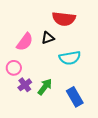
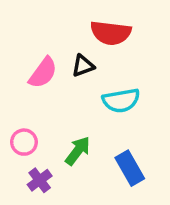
pink circle: (14, 68) -> (24, 142), moved
purple cross: (25, 85) -> (40, 180), moved

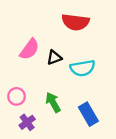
black triangle: (83, 66) -> (54, 58), moved
green arrow: (78, 151) -> (53, 102), turned -66

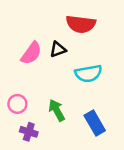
black triangle: (54, 58) -> (58, 49), moved
purple cross: (27, 122) -> (29, 132), turned -35

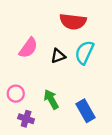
black triangle: (58, 49) -> (58, 56), moved
cyan semicircle: (88, 74) -> (84, 52), moved, turned 125

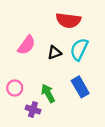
blue rectangle: (86, 111) -> (80, 87), moved
purple cross: (26, 119) -> (33, 109), moved

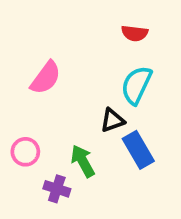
red semicircle: (68, 20) -> (135, 33), moved, size x0.6
black triangle: (54, 53) -> (112, 120), moved

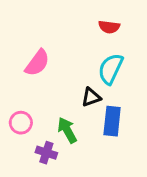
blue rectangle: (138, 150) -> (112, 121), turned 36

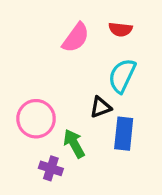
pink semicircle: (37, 63) -> (76, 38), moved
pink circle: (21, 123) -> (36, 119), moved, size x1.5

